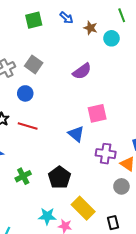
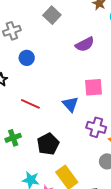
gray square: (34, 64) -> (52, 15), moved
red line: (28, 126) -> (30, 104), moved

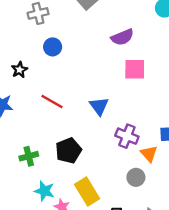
pink square: (93, 87) -> (135, 69), moved
green cross: (13, 138) -> (29, 156), moved

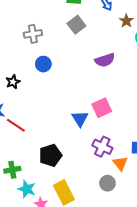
pink square: (135, 69) -> (102, 108), moved, turned -30
red line: (52, 101) -> (16, 125), moved
green cross: (29, 156) -> (12, 170), moved

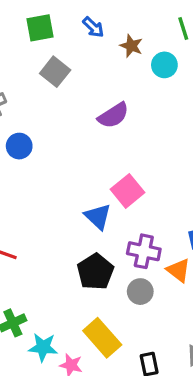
black pentagon: (50, 155) -> (95, 272), moved
gray circle: (107, 183) -> (140, 292), moved

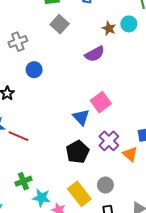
brown star: (131, 46) -> (109, 28), moved
purple cross: (144, 251) -> (109, 141), turned 30
gray circle: (140, 292) -> (105, 185), moved

